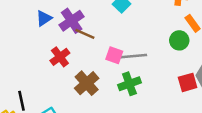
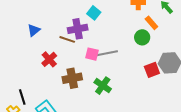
purple cross: (72, 21) -> (78, 29), moved, turned 30
brown cross: (87, 83) -> (72, 78), turned 36
green cross: (129, 84) -> (103, 86), moved, turned -30

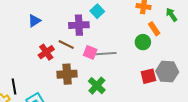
brown line: (67, 39) -> (66, 45), moved

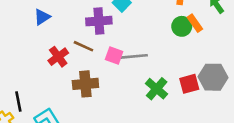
green circle: (143, 42) -> (182, 26), moved
green cross: (97, 86) -> (157, 89), moved

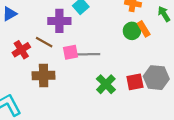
pink square: (114, 56) -> (71, 52), turned -35

